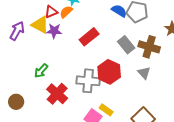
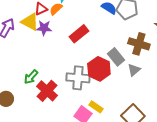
gray rectangle: (126, 45) -> (116, 57), moved
green arrow: (41, 71) -> (31, 77), moved
gray triangle: (144, 73) -> (134, 70), turned 32

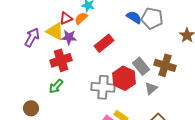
brown cross: (139, 44) -> (165, 65), moved
gray triangle: (134, 70) -> (151, 88), moved
red cross: (47, 91) -> (61, 60), moved, turned 30

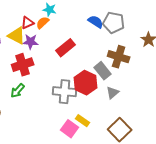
brown cross: (165, 65) -> (119, 57), moved

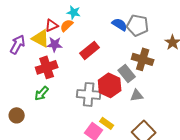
gray triangle: (113, 93) -> (137, 95), turned 32

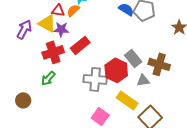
red triangle: (52, 25) -> (58, 10), turned 32
red rectangle: (90, 50) -> (80, 45), moved
brown cross: (143, 59) -> (159, 64), moved
yellow rectangle: (107, 123) -> (127, 100), moved, size x1.5

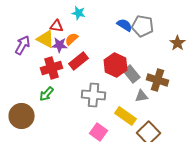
orange semicircle: (73, 10) -> (72, 39), moved
red hexagon: (116, 70) -> (116, 65), moved
brown circle: (23, 100) -> (22, 116), size x1.6

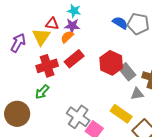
yellow triangle: (46, 39) -> (41, 37), turned 36
purple star: (60, 45) -> (72, 26), moved
gray cross: (94, 95) -> (78, 117), moved, turned 30

